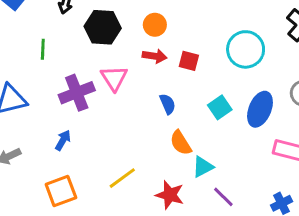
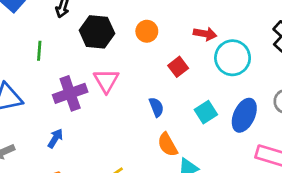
red arrow: (155, 56) -> (205, 34), moved
red square: (189, 61) -> (178, 67), turned 36

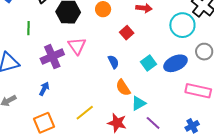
cyan circle: (233, 58) -> (182, 25), moved
blue ellipse: (244, 115) -> (175, 63), turned 45

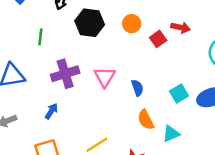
red square: (127, 33) -> (158, 39), moved
pink triangle: (77, 46) -> (105, 77), moved
cyan triangle: (139, 103) -> (171, 134), moved

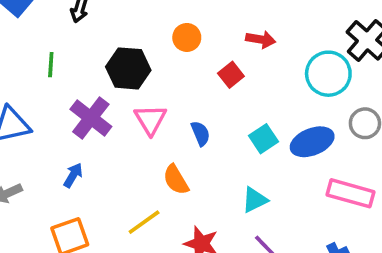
black hexagon: (90, 23) -> (128, 68), moved
red square: (158, 39) -> (231, 75), moved
purple cross: (65, 74) -> (91, 118), turned -32
orange semicircle: (146, 120) -> (176, 180), moved

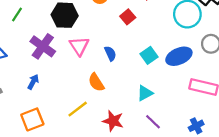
green line: (51, 65) -> (17, 15), turned 32

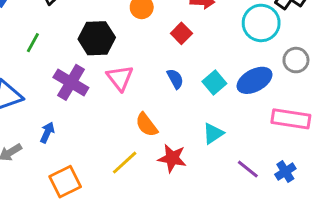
blue semicircle: (110, 54) -> (175, 79), moved
blue arrow: (33, 82) -> (47, 132), moved
red star: (113, 121) -> (172, 158), moved
purple line: (153, 122) -> (248, 169), moved

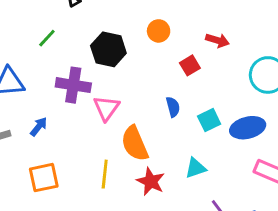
pink triangle: (120, 78) -> (106, 108), moved
purple cross: (71, 82) -> (73, 85), turned -36
orange semicircle: (147, 125) -> (135, 144), size x1.4
yellow line: (125, 163) -> (105, 174), turned -56

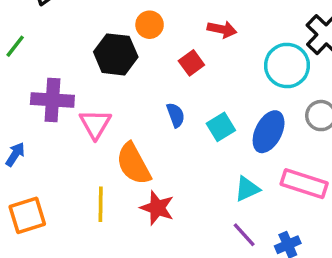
black hexagon: (108, 49) -> (116, 54), moved
blue ellipse: (248, 128) -> (269, 132), turned -44
cyan triangle: (196, 168) -> (247, 189), moved

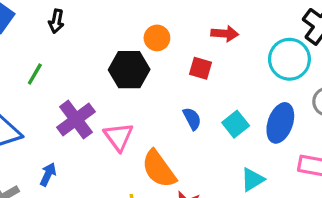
red square: (191, 63) -> (200, 68), turned -30
purple cross: (52, 100) -> (76, 120), turned -33
cyan triangle: (247, 189) -> (252, 179), moved

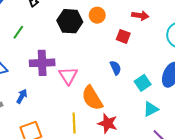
black hexagon: (129, 70) -> (70, 21), moved
purple cross: (76, 120) -> (42, 63), turned 30
cyan square: (236, 124) -> (143, 83), moved

